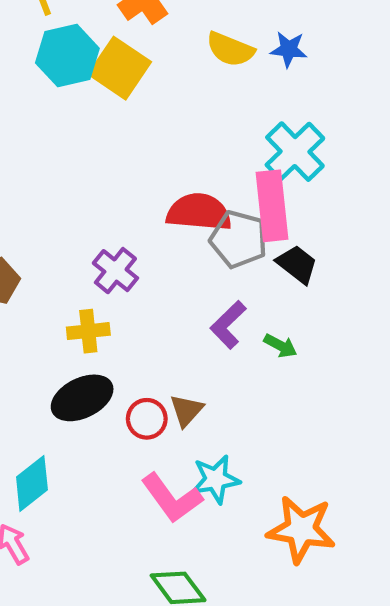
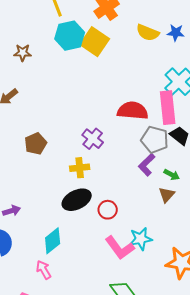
gray pentagon: (239, 239) -> (155, 140), moved
brown triangle: (186, 410) -> (167, 195), moved

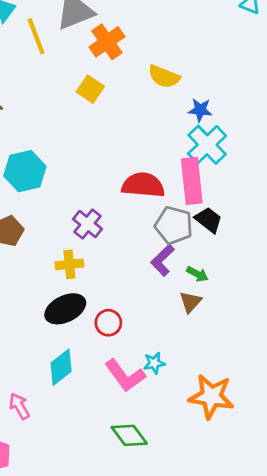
blue star: (176, 33) -> (200, 110), moved
cyan hexagon: (70, 36) -> (25, 171), moved
yellow square: (95, 42) -> (90, 89), size x0.7
cyan star: (141, 239) -> (154, 363), size x0.7
cyan diamond: (53, 241) -> (61, 367), moved

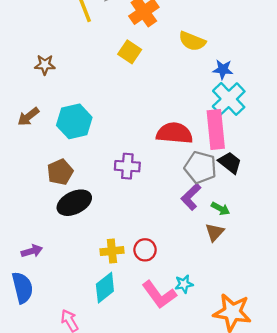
purple cross: (87, 224) -> (127, 166), turned -35
yellow cross: (69, 264) -> (112, 251), moved
black ellipse: (65, 309) -> (74, 203), moved

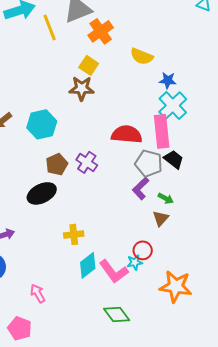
brown star: (45, 65) -> (82, 88), moved, size x1.4
purple cross: (127, 166) -> (87, 162), turned 30
brown pentagon: (60, 172) -> (57, 164), moved
red circle: (145, 250) -> (143, 250), moved
cyan diamond: (105, 288) -> (88, 265), moved

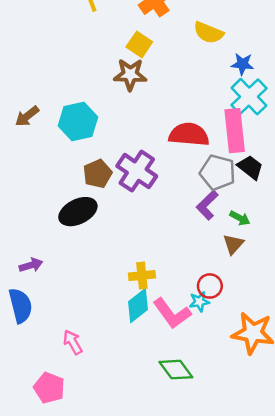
purple cross: (87, 162) -> (137, 171), size x1.4
yellow cross: (74, 234) -> (142, 276), moved

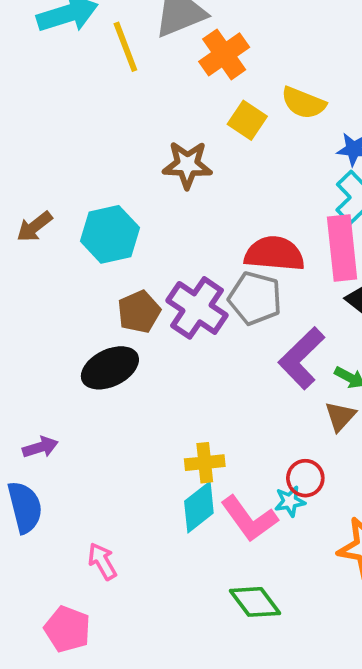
yellow square: (139, 44) -> (247, 120), moved
gray pentagon: (218, 172) -> (255, 298), moved
purple L-shape: (207, 205) -> (301, 358), size x1.4

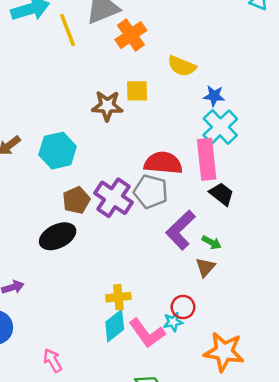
yellow square: (247, 120) -> (137, 91), moved, turned -35

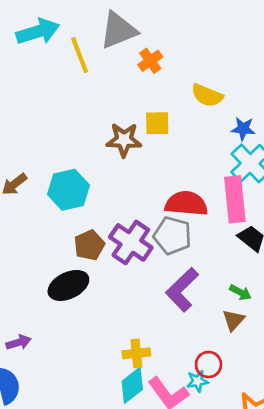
orange cross: (131, 35) -> (150, 61), size x0.7
purple L-shape: (181, 230) -> (182, 290), moved

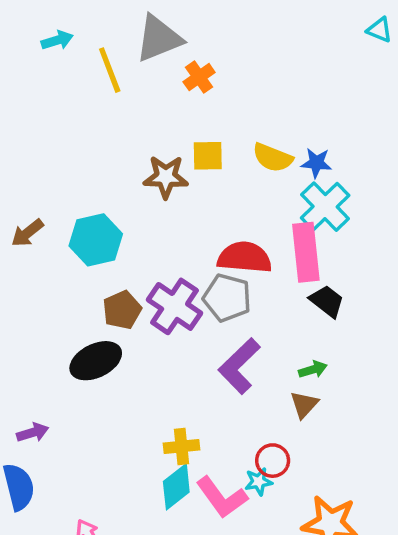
cyan arrow: (38, 32) -> (57, 40), size x0.6
yellow semicircle: (207, 95) -> (273, 158), moved
green arrow: (240, 292) -> (313, 369), turned -45

